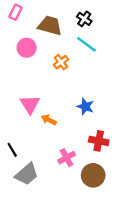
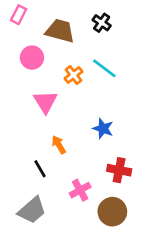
cyan line: (87, 44) -> (104, 68), moved
pink triangle: (30, 104) -> (45, 102), moved
orange arrow: (49, 120) -> (59, 145), turned 32
black line: (12, 150) -> (40, 169), moved

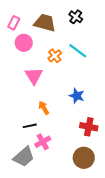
pink rectangle: (19, 15) -> (14, 23), moved
black line: (40, 169) -> (30, 126), turned -72
pink cross: (80, 190) -> (43, 142), moved

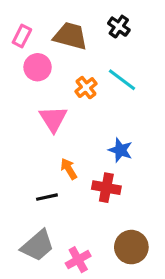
red cross: (89, 127) -> (106, 188), moved
pink cross: (43, 142) -> (78, 260), moved

